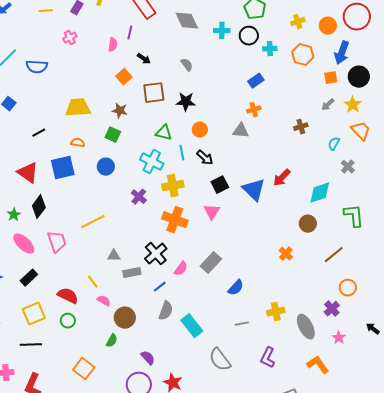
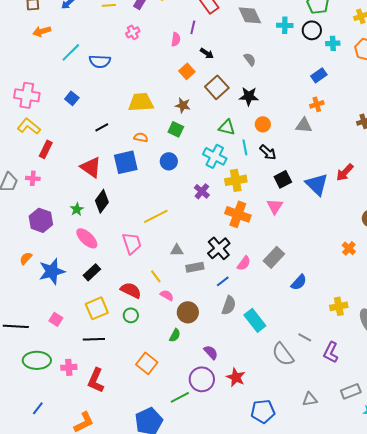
brown square: (154, 93) -> (217, 87), turned -35
pink trapezoid: (57, 242) -> (132, 243), moved
gray line: (242, 324) -> (305, 337), moved, turned 40

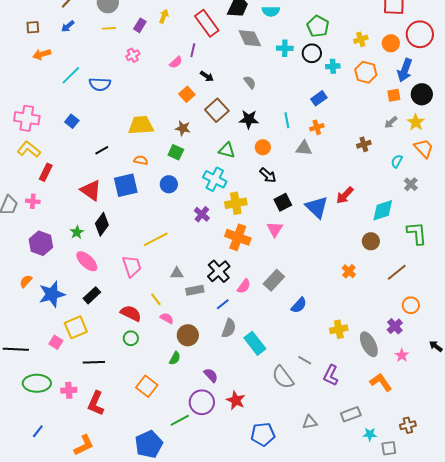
pink semicircle: (176, 39) -> (176, 62), turned 40
cyan line: (245, 147) -> (287, 120), moved
yellow square: (97, 308) -> (76, 327), moved

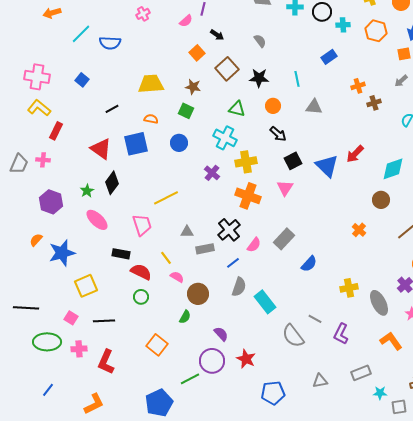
orange cross: (317, 127) -> (358, 86), moved
black rectangle: (92, 295) -> (121, 254), moved, turned 54
pink square: (56, 342) -> (71, 318), moved

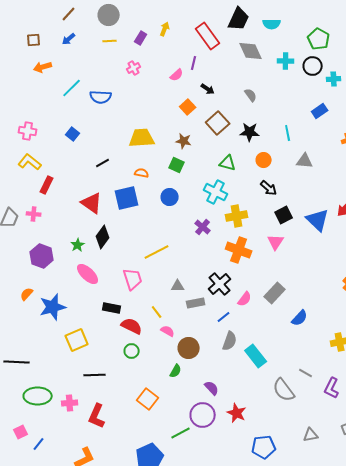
pink cross: (37, 77) -> (28, 131), size x0.7
pink square: (71, 318) -> (21, 432), moved, turned 32

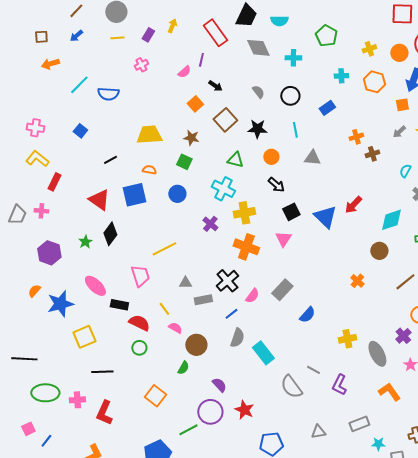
black circle: (313, 66) -> (290, 96), moved
pink ellipse: (88, 274) -> (95, 286), moved

